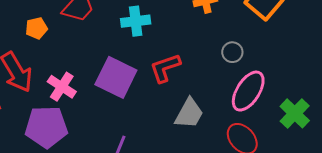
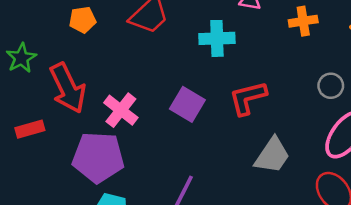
orange pentagon: (36, 28) -> (82, 20), moved
purple square: (116, 77) -> (187, 104), size x0.7

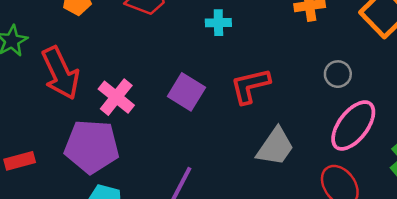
cyan cross: (217, 38) -> (218, 23), size x0.7
red rectangle: (30, 129) -> (20, 161), moved

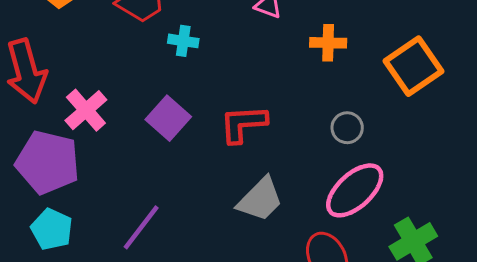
cyan cross: (218, 23) -> (183, 41), moved

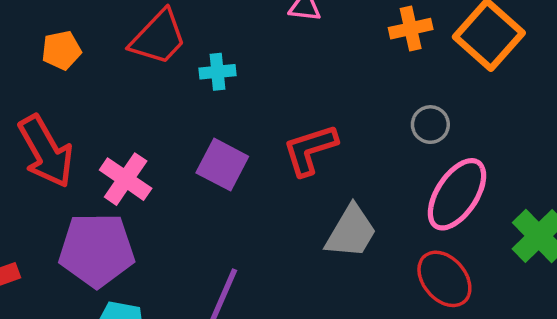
orange cross: (328, 43) -> (411, 29), moved

